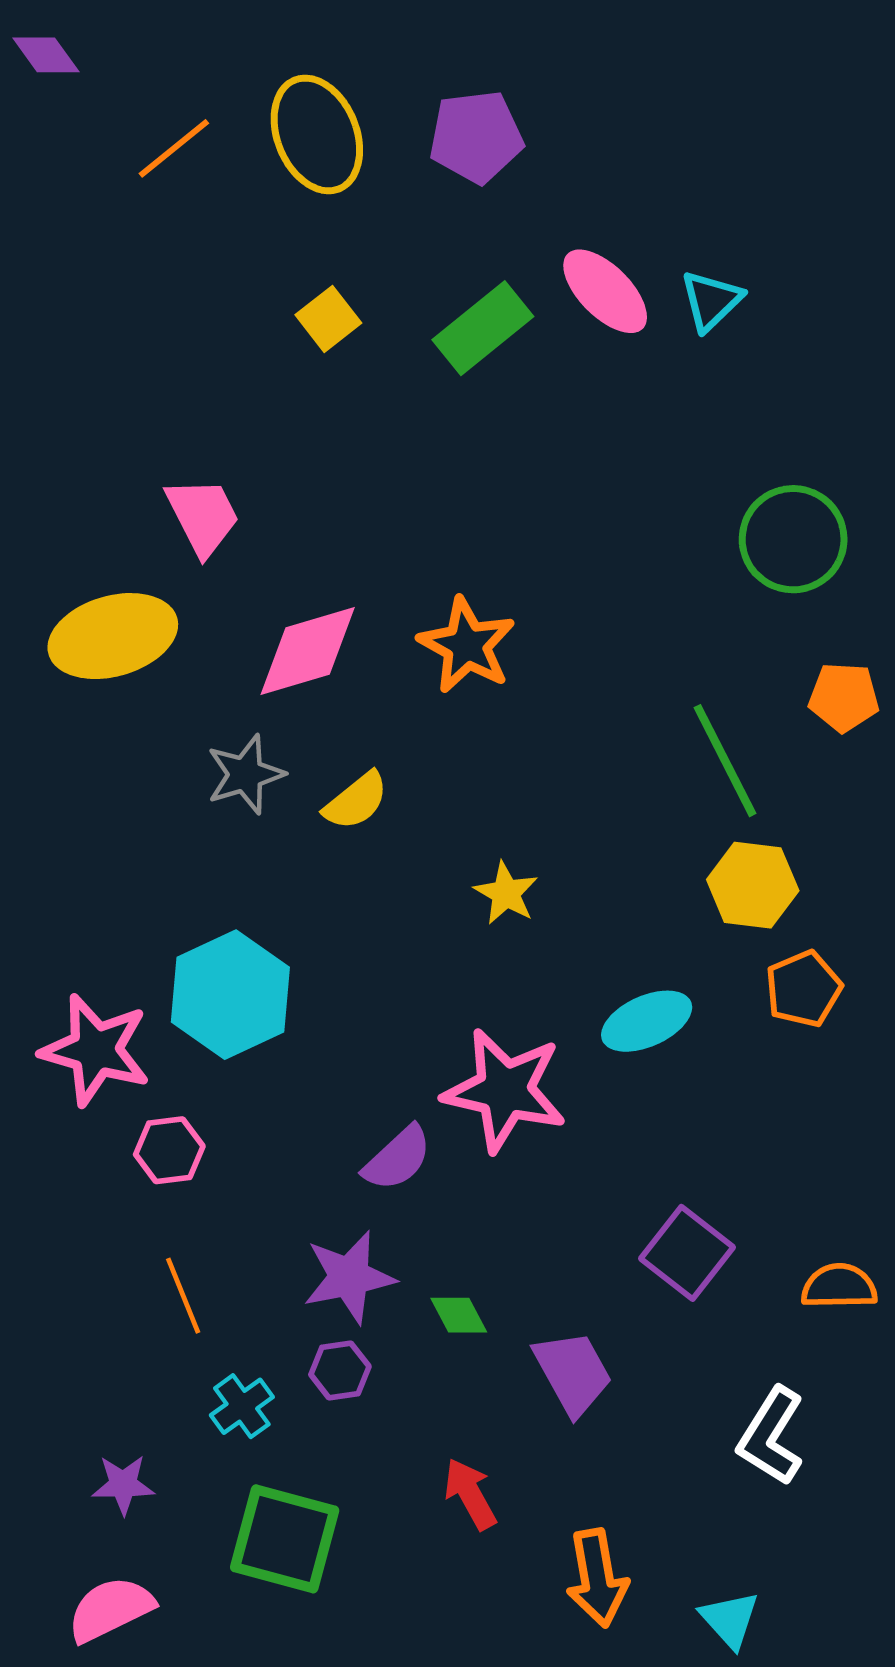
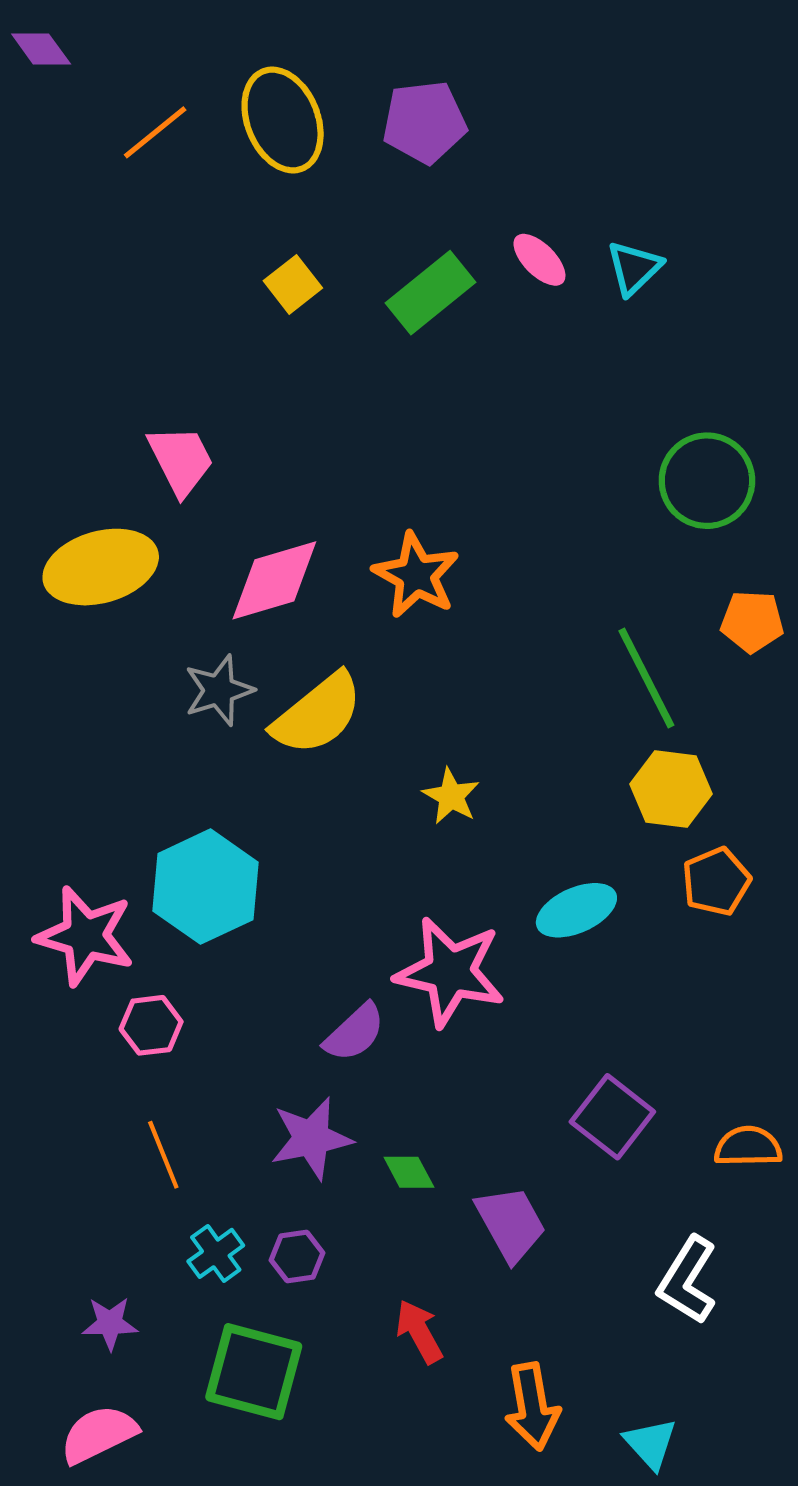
pink ellipse: (605, 291) -> (539, 260), size x0.7
yellow semicircle: (356, 801) -> (318, 714), size x1.6
purple hexagon: (340, 1370) -> (297, 1257), moved

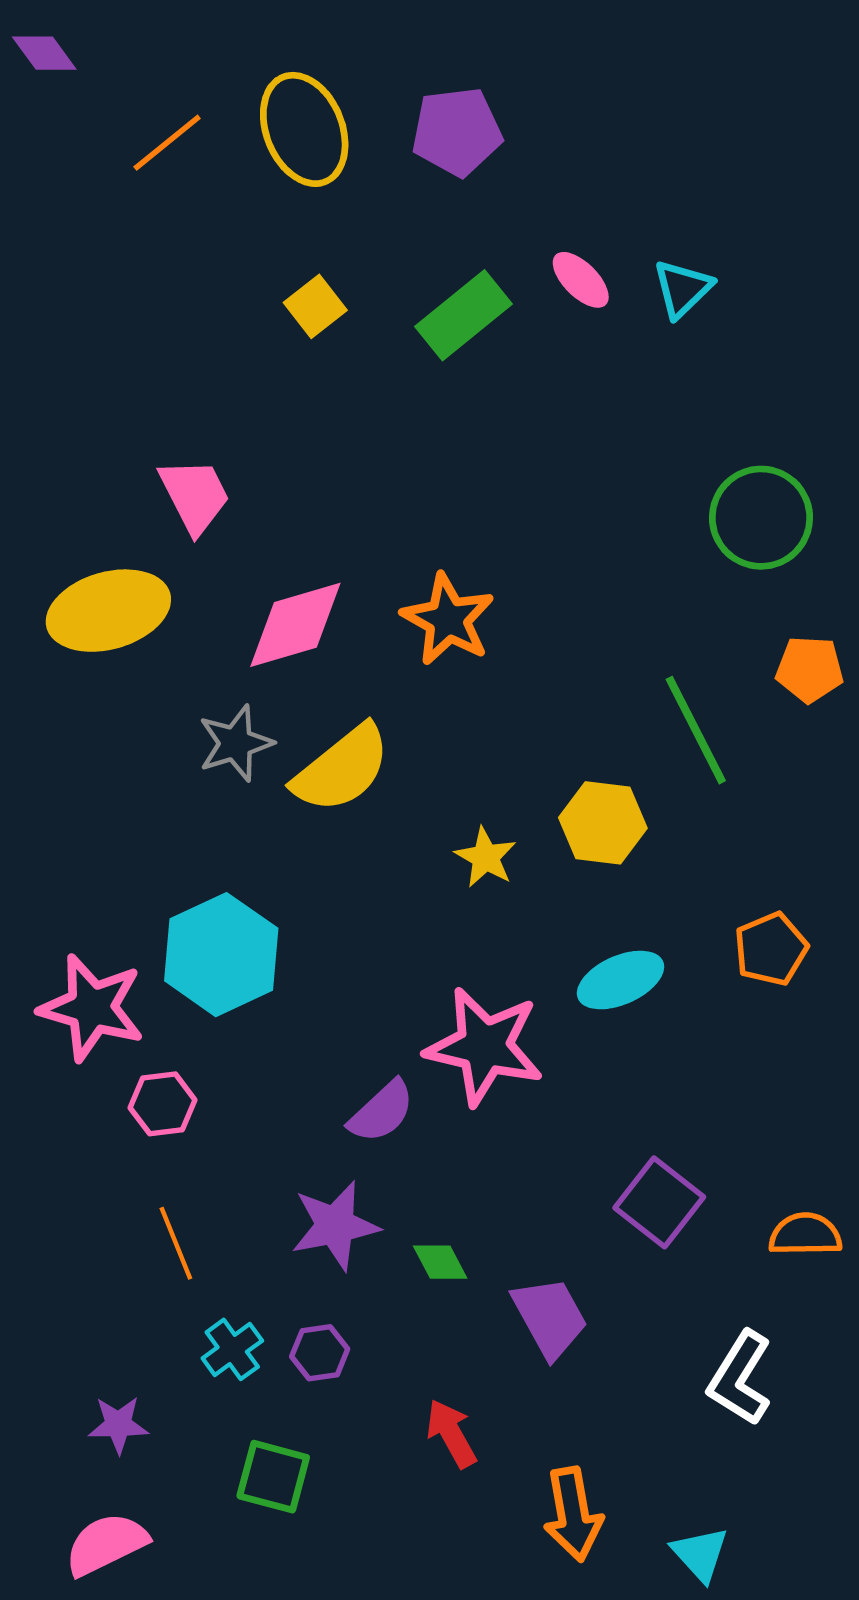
yellow hexagon: (671, 789) -> (603, 823), moved
green square: (254, 1372) -> (273, 1477), size x0.7

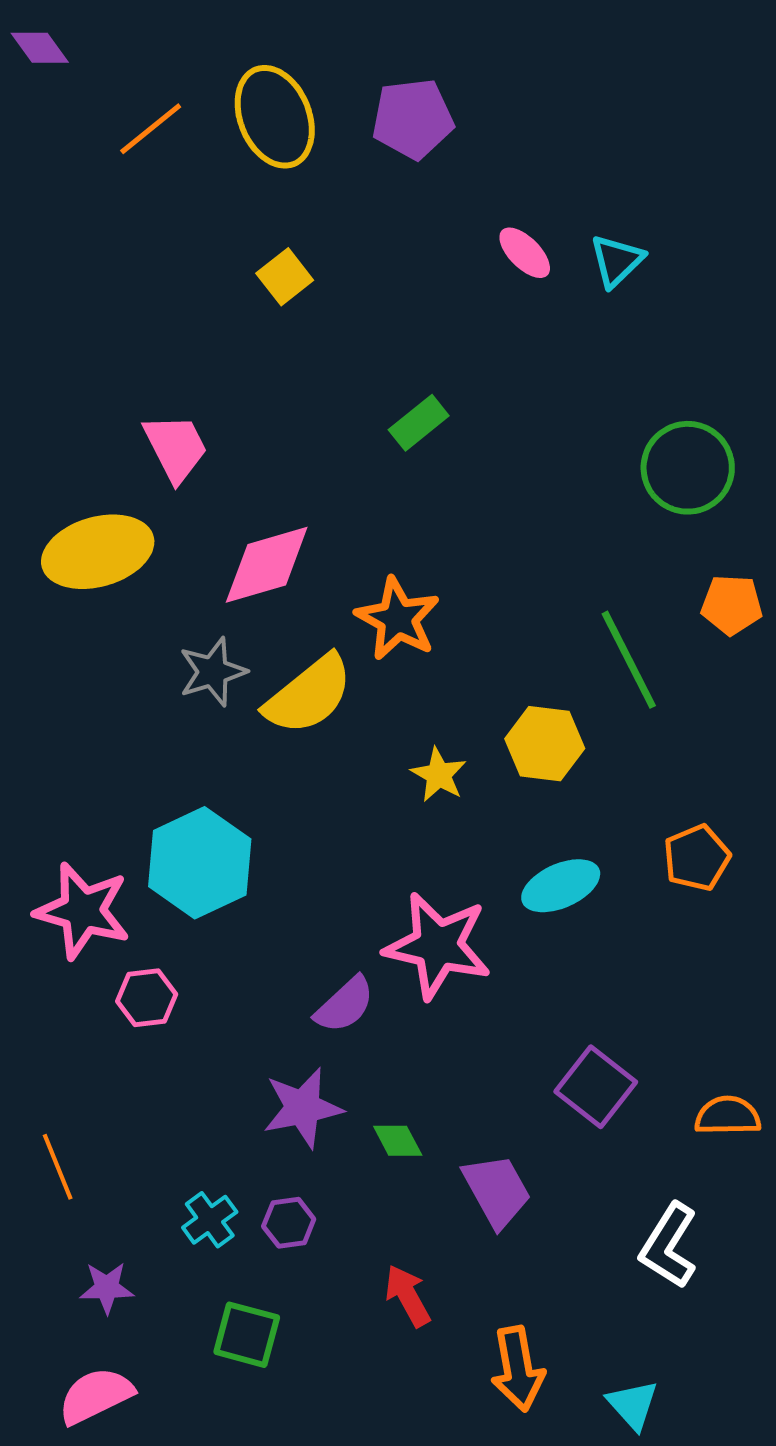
green rectangle: (463, 315) -> (419, 423), moved, size x0.7
orange star: (448, 619) -> (398, 619), moved
orange line: (176, 1243) -> (58, 1167), moved

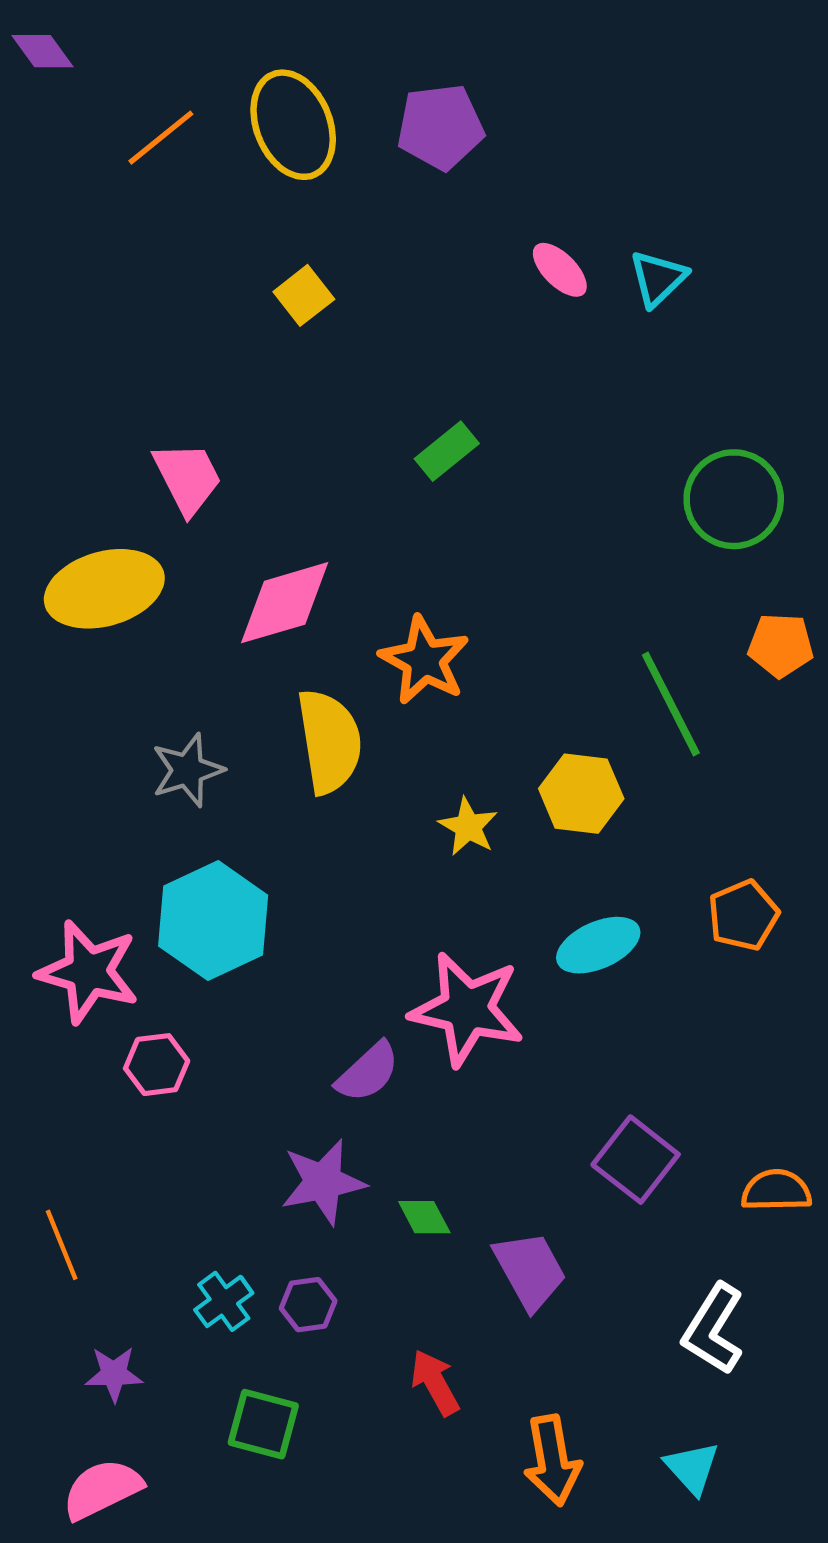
gray star: (213, 672) -> (188, 770), moved
yellow semicircle: (309, 695) -> (329, 741), turned -60
cyan triangle: (633, 1405) -> (692, 1468), moved

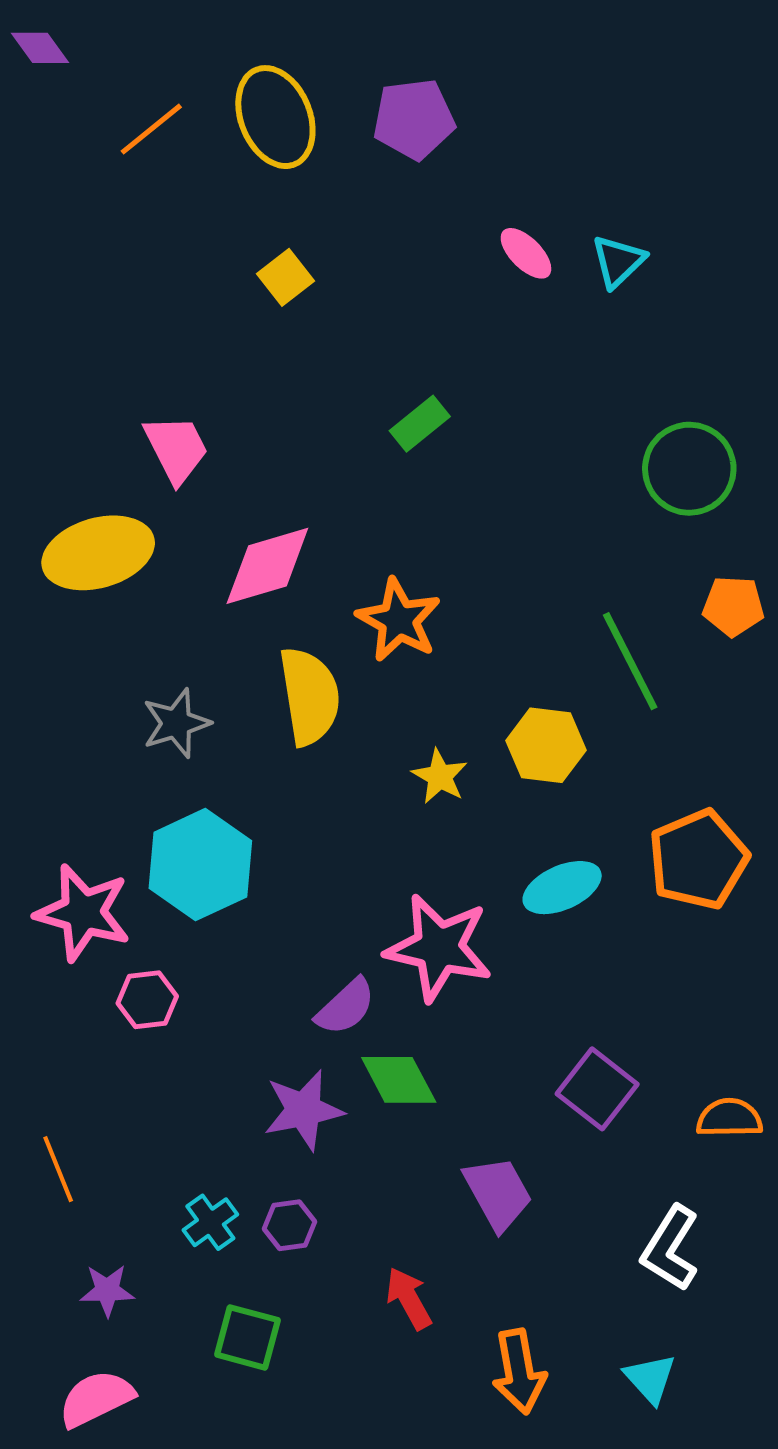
orange pentagon: (743, 915) -> (698, 860), size x1.5
green diamond: (424, 1217) -> (399, 1080), moved, size x1.5

